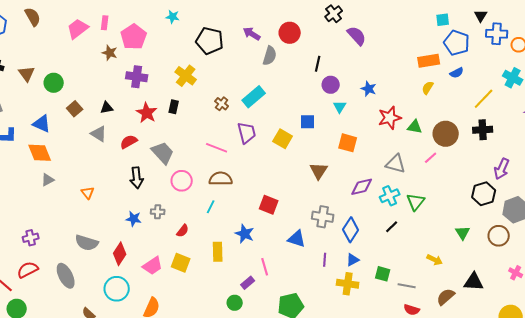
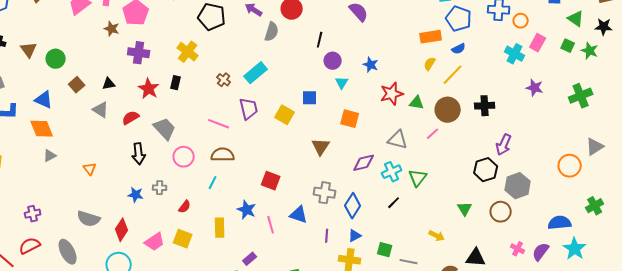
yellow line: (484, 99) -> (453, 75), moved
pink line: (265, 267) -> (271, 225), moved

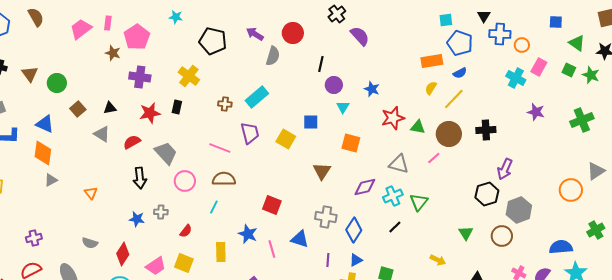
brown cross: (224, 80) -> (225, 104), turned -32
red star: (149, 89) -> (150, 113), turned 30
orange diamond: (42, 129) -> (43, 153), turned 30
gray semicircle: (89, 219) -> (90, 243), size x0.7

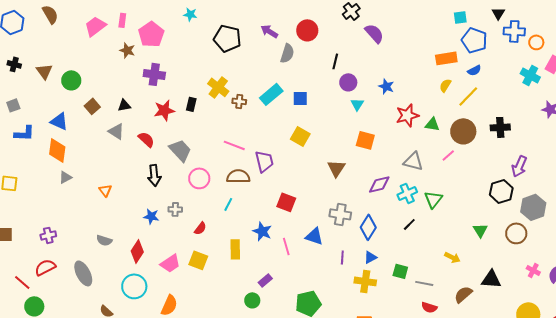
yellow cross: (189, 76) -> (218, 87), moved
blue square: (311, 122) -> (300, 98), moved
purple trapezoid: (250, 133) -> (264, 161), moved
red semicircle: (132, 142) -> (146, 139), turned 72

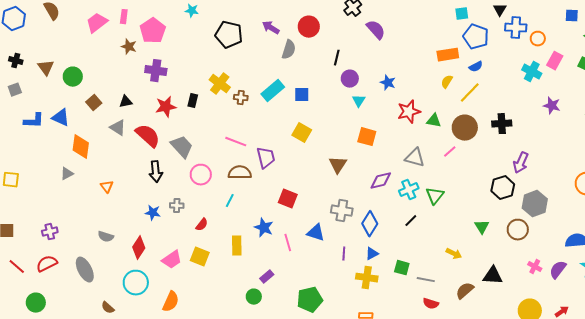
gray square: (13, 105) -> (15, 90), moved
blue L-shape: (24, 133) -> (34, 121), moved
red semicircle: (146, 139) -> (148, 136), size x1.5
orange diamond: (57, 150) -> (81, 147), moved
red line: (22, 282) -> (17, 267), moved

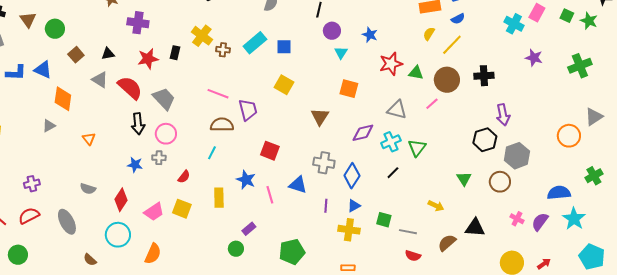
purple arrow: (521, 163) -> (503, 115), turned -35
pink circle: (201, 175) -> (166, 134), moved

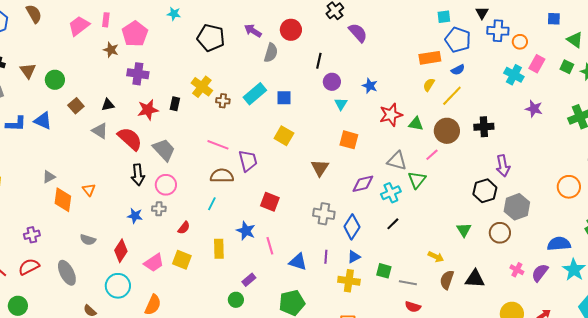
orange diamond: (63, 99) -> (63, 200), moved
green triangle: (417, 148) -> (417, 180), moved
blue triangle: (298, 185) -> (298, 262), moved
brown semicircle: (447, 243) -> (447, 280), moved, turned -30

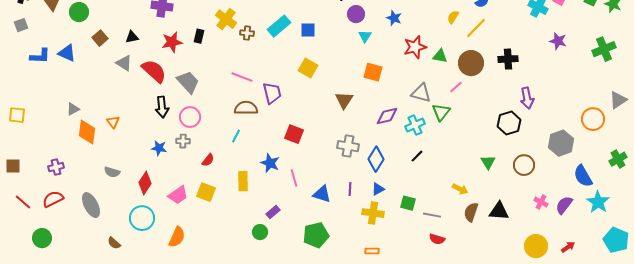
gray hexagon: (517, 207) -> (561, 143), moved
blue semicircle: (559, 244) -> (583, 176), turned -115

